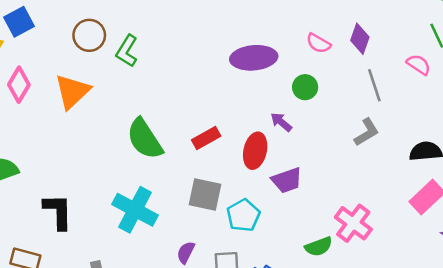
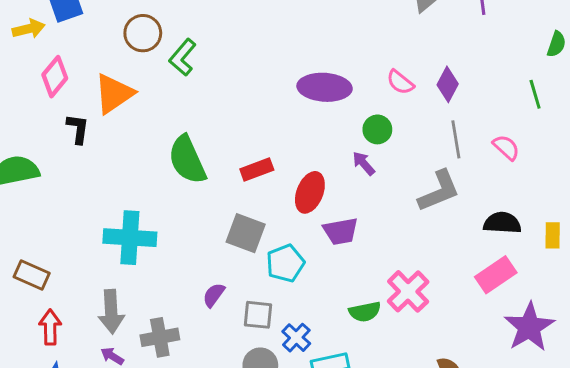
pink semicircle: (419, 64) -> (506, 147), moved
purple arrow: (281, 122) -> (364, 163), moved
gray L-shape: (367, 132) -> (439, 191), size x1.4
cyan cross: (135, 210) -> (130, 238), moved, turned -33
black L-shape: (58, 212) -> (78, 129), moved, size x0.7

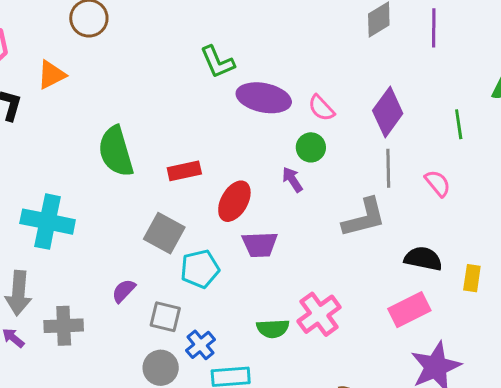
green L-shape: (183, 57) -> (217, 62), moved, turned -72
pink semicircle: (400, 82) -> (321, 108), moved
purple diamond: (448, 84) -> (388, 112), size x1.4
orange triangle: (114, 94) -> (51, 75), size x0.7
green line: (535, 94) -> (459, 124), moved

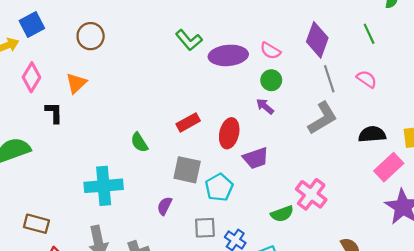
green semicircle: (116, 151) -> (139, 142), moved, size x0.6
purple semicircle: (124, 291) -> (165, 206), moved
pink rectangle: (409, 310) -> (389, 167), moved

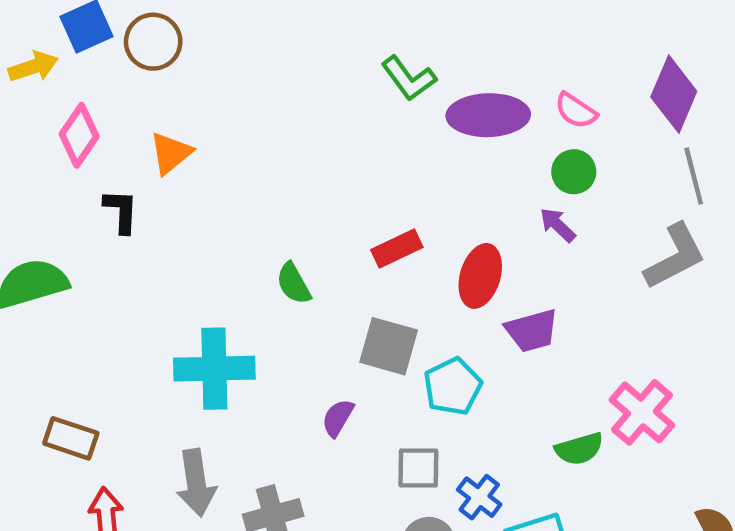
brown circle: (91, 36) -> (153, 42), moved

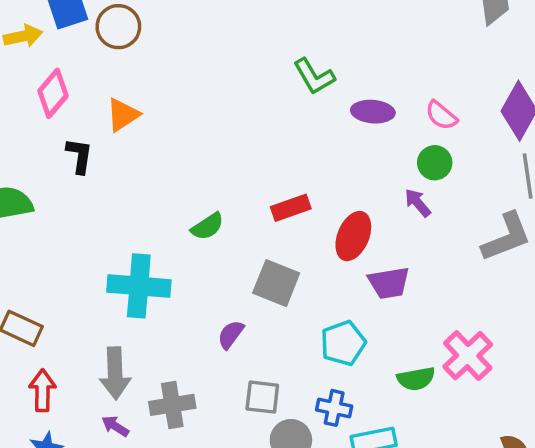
purple ellipse: (488, 115) -> (373, 112), size x0.7
green semicircle: (294, 284) -> (207, 226), turned -100
cyan pentagon: (453, 386) -> (343, 343), moved
gray square: (418, 468) -> (262, 397), moved
blue cross: (479, 497) -> (334, 408), turned -32

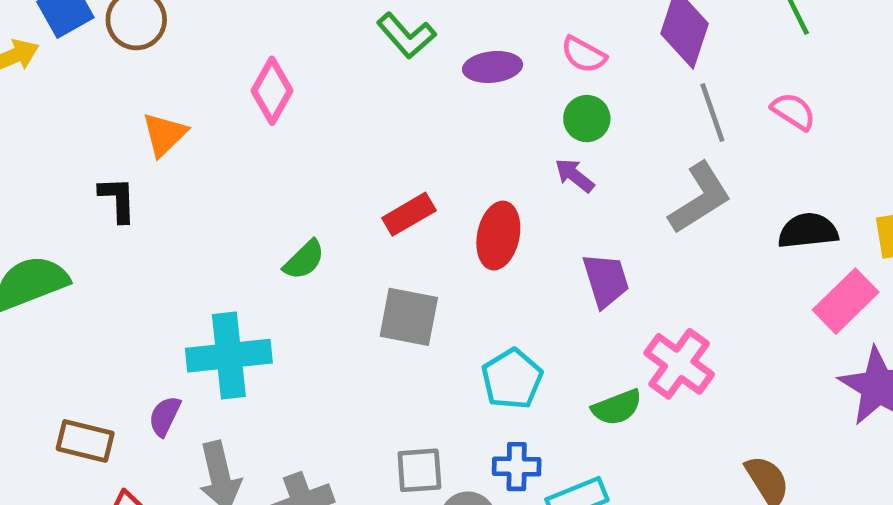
pink diamond: (53, 93) -> (272, 91), moved
purple trapezoid: (389, 283) -> (606, 280), moved, turned -87
purple semicircle: (231, 334) -> (165, 416), moved

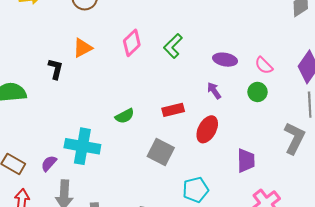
green L-shape: (406, 36) -> (173, 46), moved, turned 70
purple arrow: (575, 175) -> (214, 91), moved
gray L-shape: (700, 198) -> (294, 138), turned -48

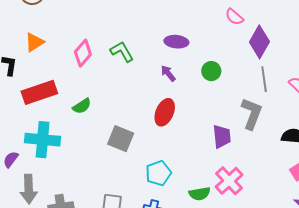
pink diamond: (132, 43) -> (83, 53), moved
green L-shape: (173, 46) -> (122, 52), moved, turned 110
pink semicircle: (264, 65) -> (234, 17), moved
red rectangle: (173, 110) -> (39, 92), moved, size x1.6
purple trapezoid: (246, 161) -> (222, 136), moved

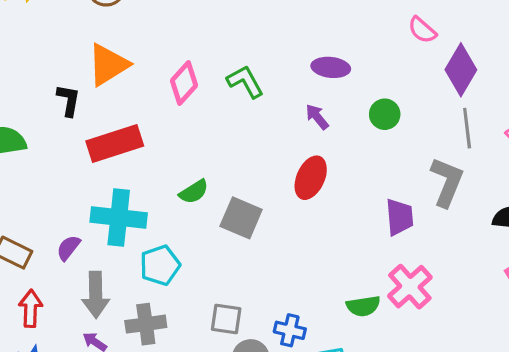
orange triangle: (34, 42) -> (108, 65), size x1.4
green semicircle: (82, 106) -> (194, 192), moved
cyan pentagon: (158, 173) -> (160, 265), moved

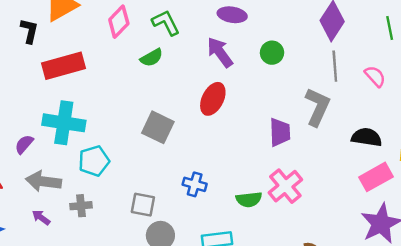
purple arrow: (317, 117) -> (220, 52), size x1.5
green semicircle: (194, 192) -> (152, 58), moved
gray arrow: (96, 295) -> (43, 181), turned 96
gray cross: (146, 324) -> (81, 206), size x0.7
blue cross: (290, 330) -> (195, 184), moved

